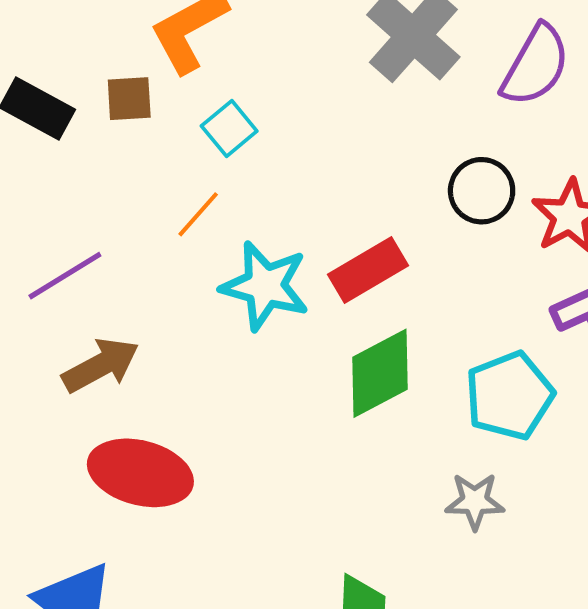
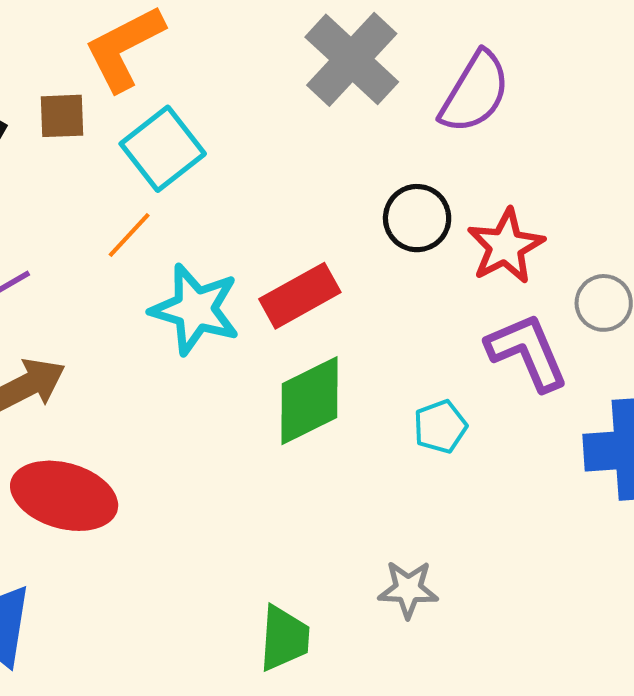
cyan square: (229, 129) -> (163, 149), size x1.5
cyan pentagon: (509, 396) -> (440, 427), size x0.6
gray star: (475, 501) -> (408, 589), moved

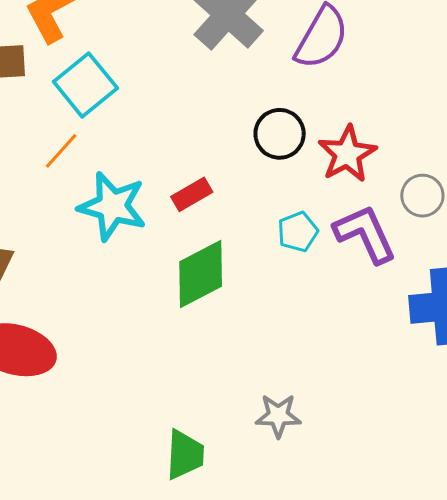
red rectangle: (300, 296) -> (192, 194), size x0.7
cyan pentagon: (440, 427) -> (298, 232), moved

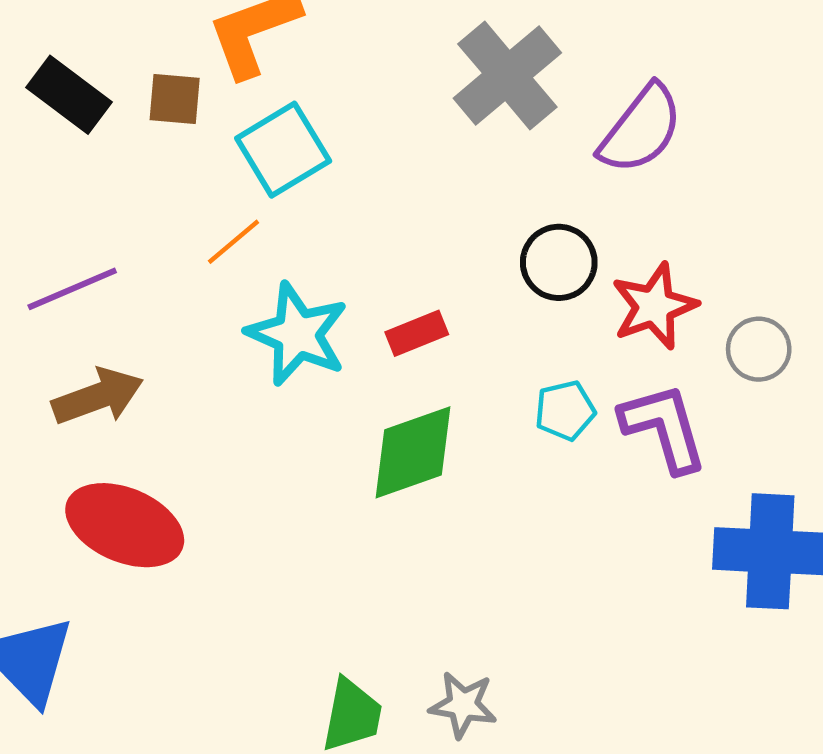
gray circle: (422, 196) -> (759, 349), moved
gray star: (278, 416) -> (463, 705), moved

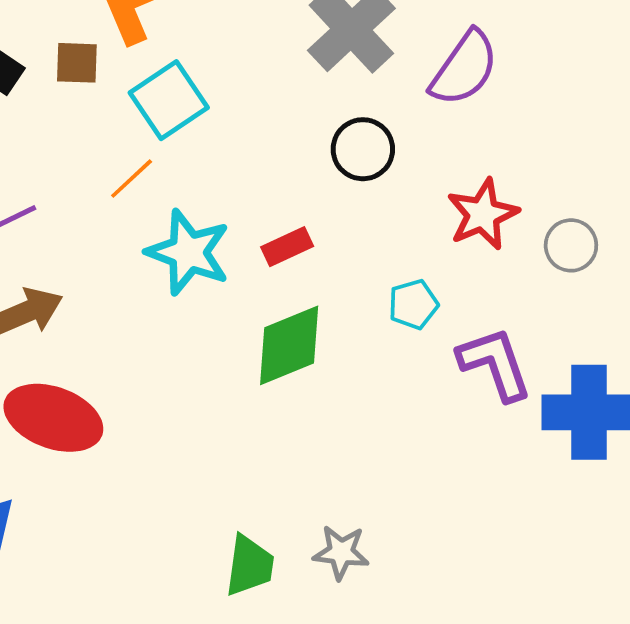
black circle: (559, 262) -> (363, 149), moved
purple L-shape: (664, 428) -> (495, 364), moved

